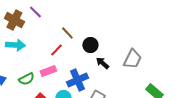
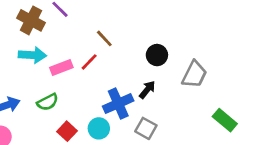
black circle: (90, 45) -> (157, 55), moved
black arrow: (102, 63) -> (147, 90), moved, turned 88
pink rectangle: (48, 71) -> (61, 67), moved

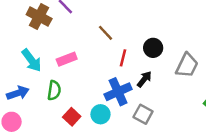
cyan arrow: (32, 55) -> (32, 60), moved, turned 50
red line: (89, 62) -> (123, 58), moved, turned -30
green semicircle: (48, 102) -> (54, 90), turned -54

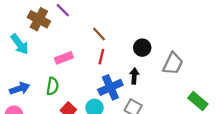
red line: (123, 58) -> (101, 57), moved
cyan arrow: (32, 60) -> (20, 44), moved
black arrow: (144, 79) -> (134, 76), turned -35

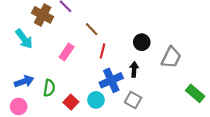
brown line: (99, 34) -> (92, 29), moved
pink rectangle: (64, 58) -> (67, 52), turned -35
green semicircle: (53, 86) -> (49, 88), moved

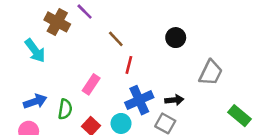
black circle: (142, 42) -> (176, 38), moved
pink rectangle: (67, 52) -> (91, 84), moved
black arrow: (134, 69) -> (174, 100), moved, turned 80

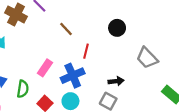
red line: (129, 65) -> (86, 51), moved
gray trapezoid: (211, 73) -> (147, 58), turned 110
blue cross: (139, 100) -> (73, 76), moved

